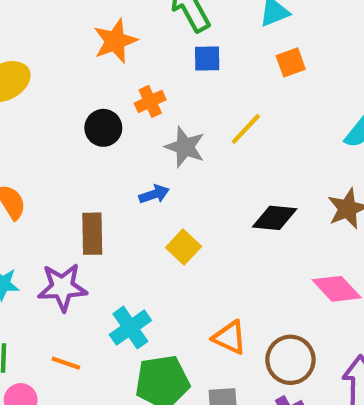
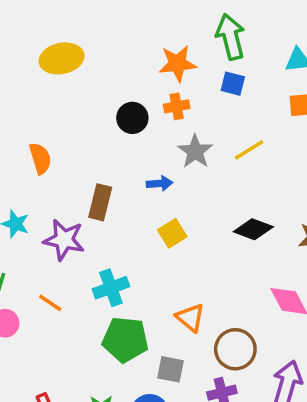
orange star: (115, 41) -> (178, 63), moved

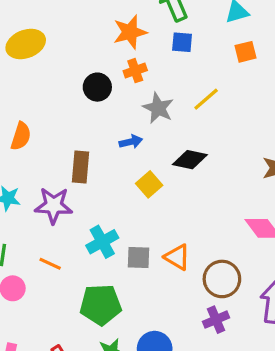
orange semicircle: (40, 158) -> (21, 136), turned 44
black diamond: (253, 229) -> (190, 160), moved
green pentagon: (125, 339) -> (101, 305), moved
gray square: (171, 369) -> (139, 258), moved

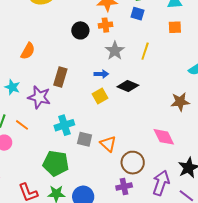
yellow line: (206, 99) -> (145, 51), turned -42
blue arrow: (131, 142) -> (101, 74), moved
orange line: (50, 264) -> (22, 125), moved

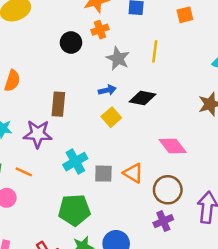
pink diamond: (164, 137) -> (173, 146), moved

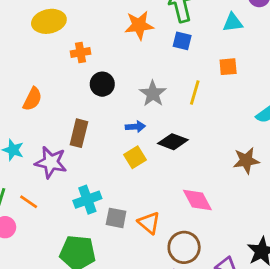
orange square: (185, 15) -> (228, 67), moved
orange cross: (100, 30) -> (80, 53), moved
black circle: (71, 42) -> (102, 84), moved

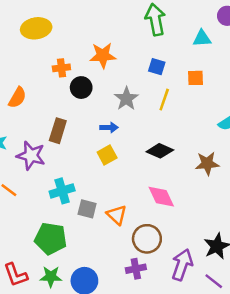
orange star: (139, 25) -> (103, 55), moved
blue square: (182, 41) -> (157, 67), moved
orange cross: (80, 53) -> (61, 68), moved
black diamond: (173, 142) -> (160, 151), moved

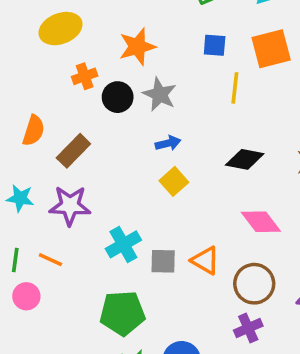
yellow ellipse: (36, 28) -> (61, 29), moved
orange square: (196, 78) -> (271, 49), size x1.6
gray star: (126, 99) -> (160, 94), moved
brown rectangle: (58, 131) -> (73, 151), moved, turned 40

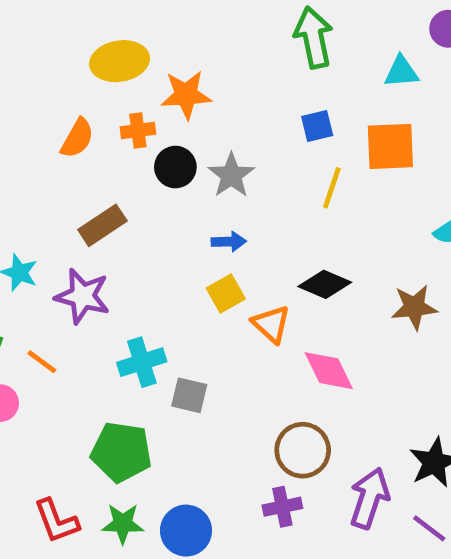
blue square: (215, 45) -> (317, 126), turned -30
orange star: (137, 47) -> (186, 95), moved
orange semicircle: (34, 130) -> (77, 138), moved
orange triangle: (205, 260) -> (271, 324), moved

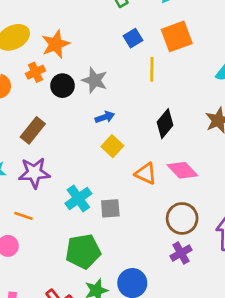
black diamond: (325, 284) -> (165, 124), turned -56
orange triangle: (271, 324) -> (146, 174), moved

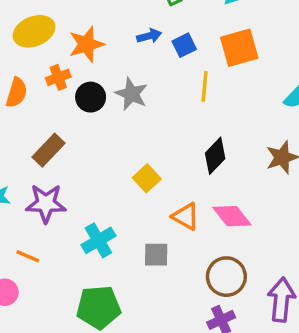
blue arrow: (105, 117) -> (149, 36), moved
gray square: (110, 208) -> (156, 255), moved

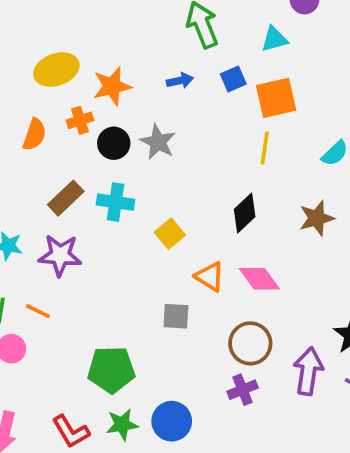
blue square: (184, 45) -> (233, 79), moved
yellow line: (205, 86) -> (265, 148), moved
cyan cross: (98, 240) -> (116, 202), moved, turned 36

